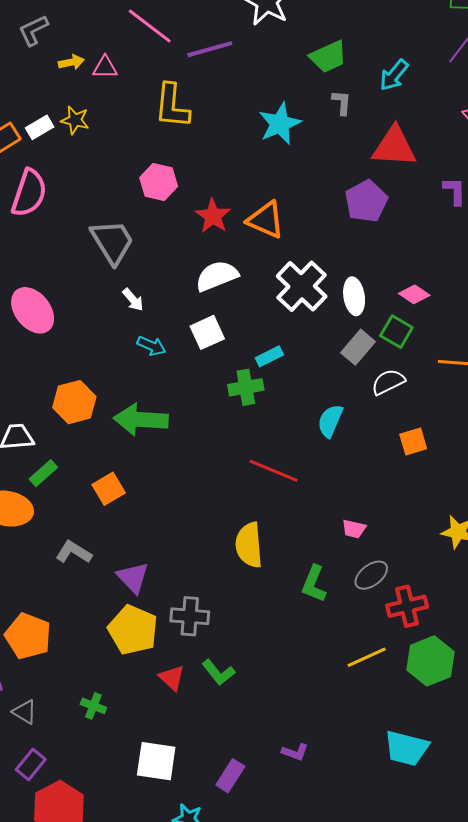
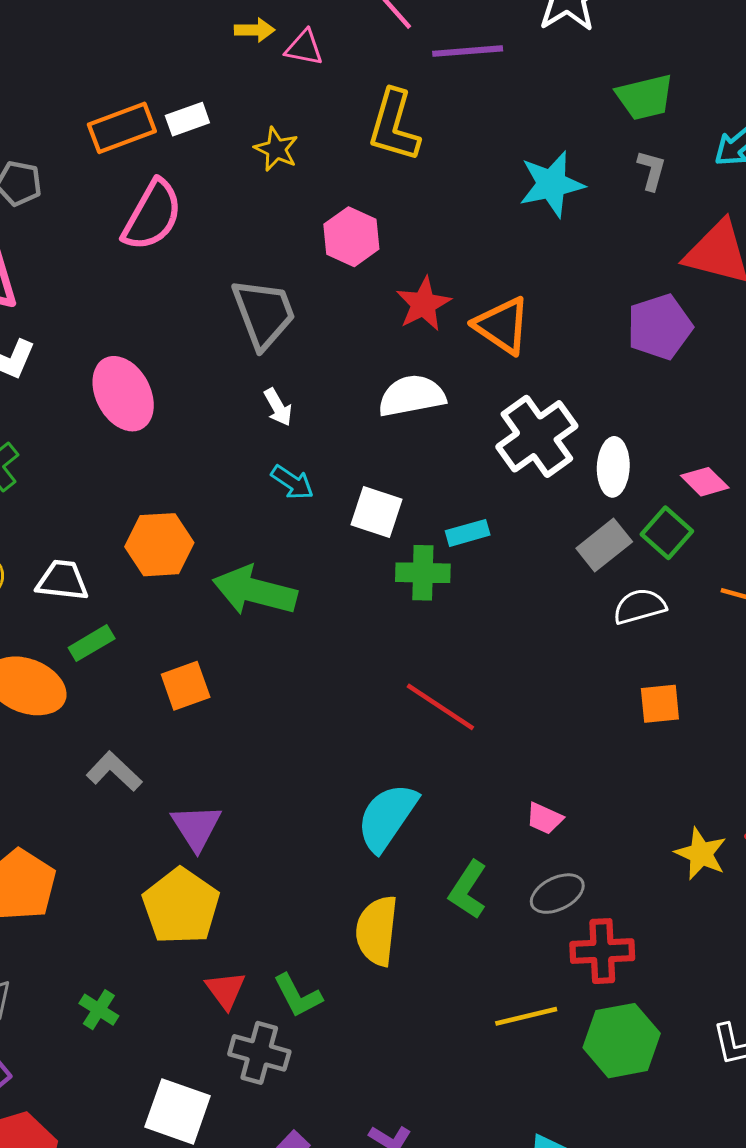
yellow star: (75, 120) -> (276, 149), moved
white square: (207, 332) -> (377, 512), moved, turned 32
cyan semicircle: (330, 421) -> (387, 817), moved, size x1.4
yellow semicircle: (249, 545) -> (377, 931), moved
gray cross: (190, 616) -> (259, 1053), moved

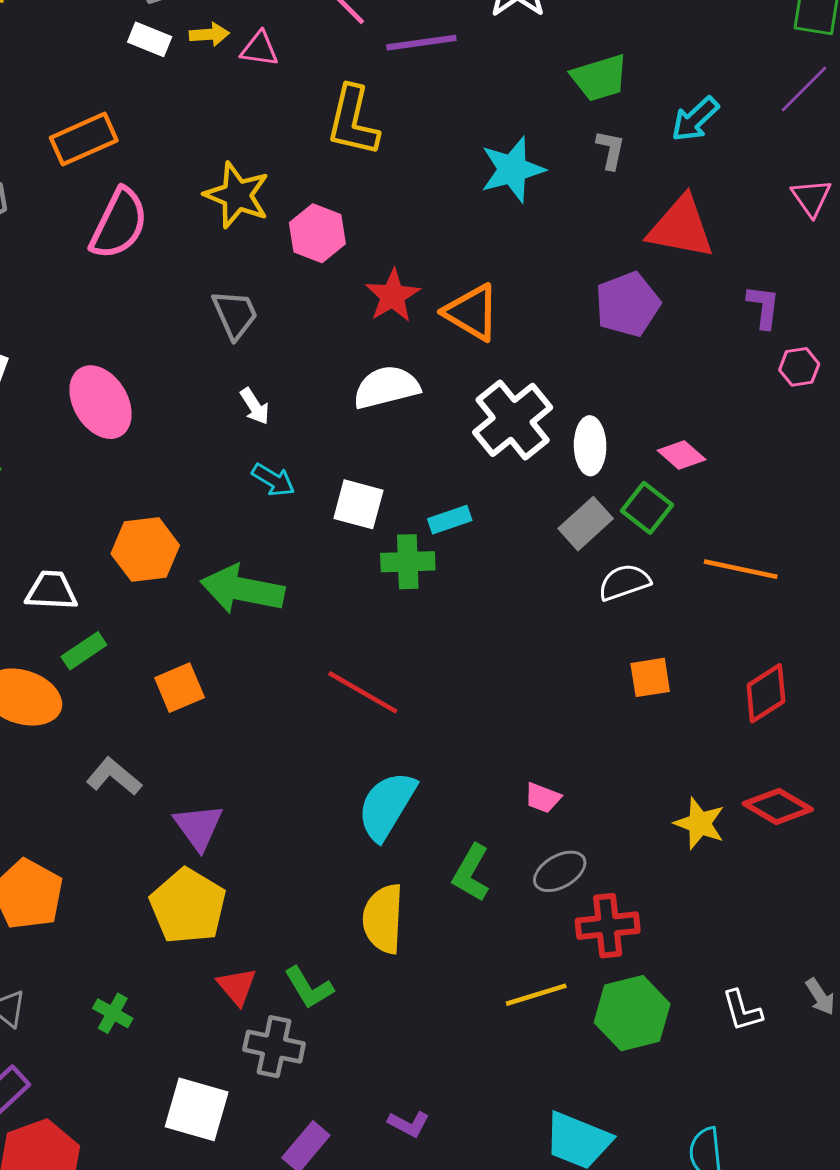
white rectangle: (187, 119) -> (150, 39), moved, turned 45
yellow star: (276, 149) -> (237, 195), moved, size x1.5
gray trapezoid: (264, 313) -> (235, 314), size x0.7
red line: (440, 707) -> (363, 692), moved

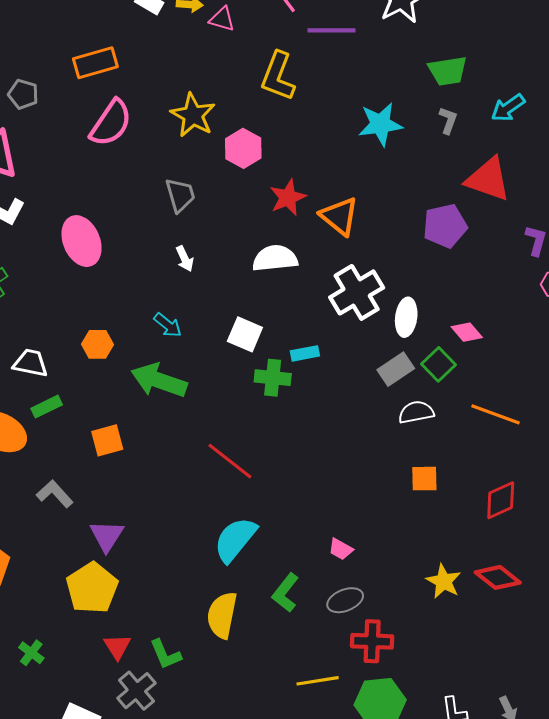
cyan arrow: (273, 480) -> (168, 325), moved
orange hexagon: (145, 549) -> (97, 344), size x0.7
gray cross: (274, 1047) -> (136, 691), turned 30

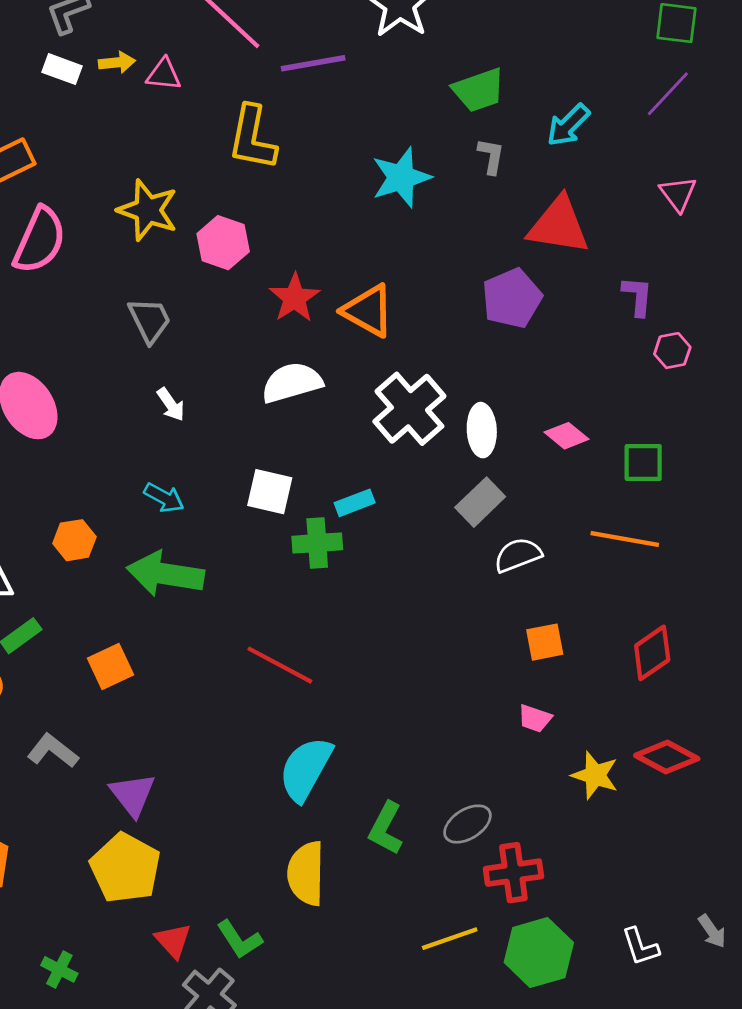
green square: (439, 364) -> (643, 463), moved, turned -36
pink trapezoid: (341, 549) -> (535, 718), moved

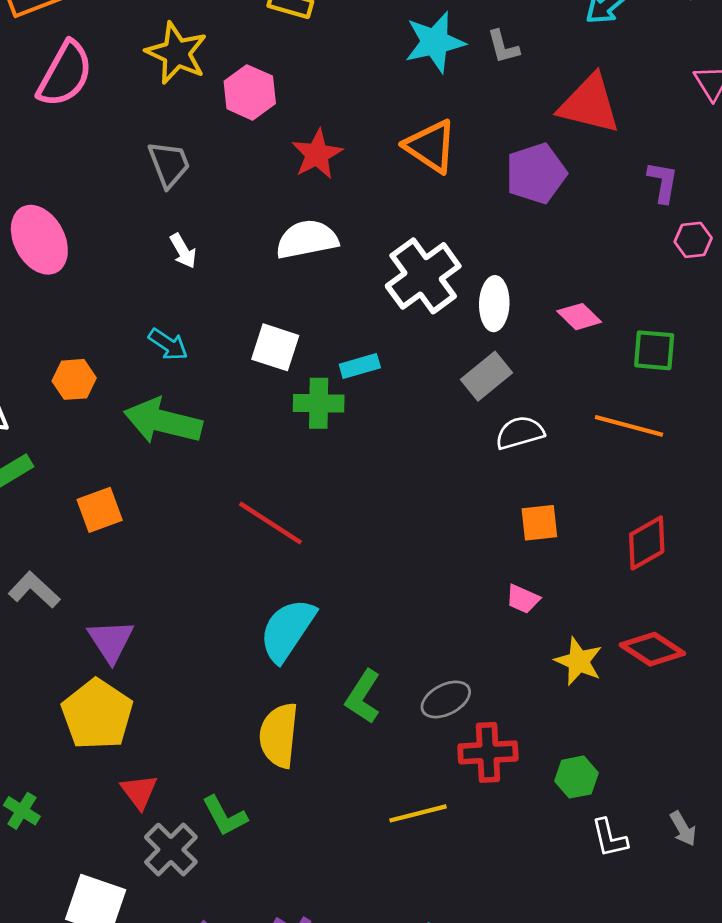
gray L-shape: (491, 156) -> (503, 47), moved, turned 150
orange triangle: (368, 311) -> (431, 146), moved
green L-shape: (239, 939) -> (225, 816), moved
green hexagon: (539, 953) -> (576, 777), moved, size x0.6

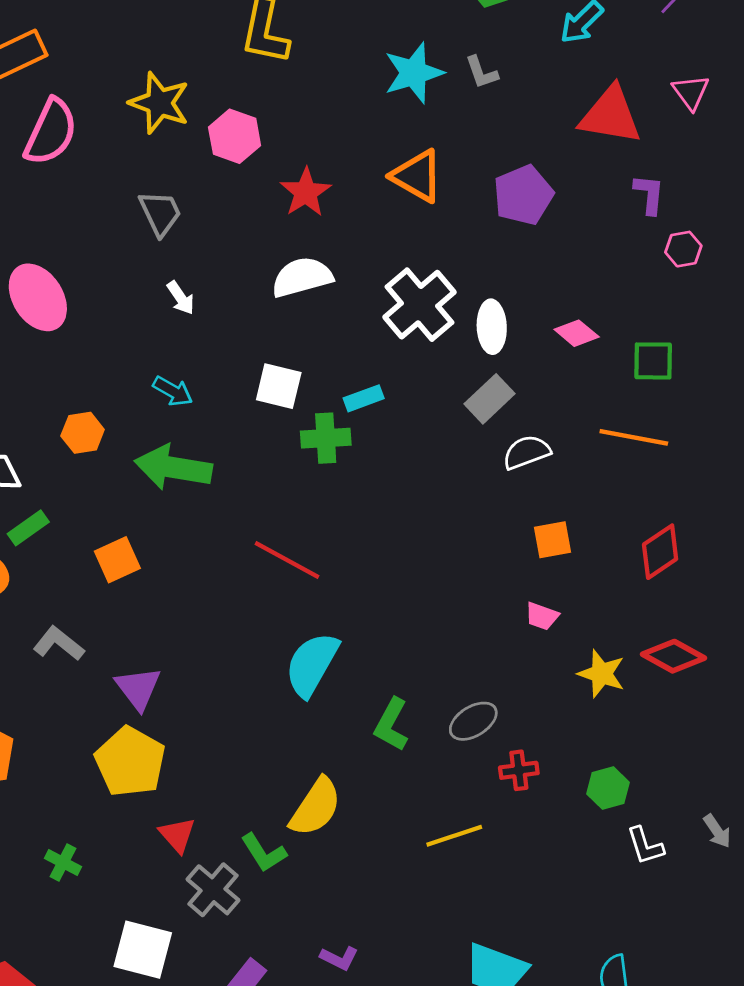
red triangle: (589, 104) -> (610, 115), moved
yellow semicircle: (279, 735) -> (316, 807), moved, turned -148
red cross: (488, 752) -> (519, 770), size x0.7

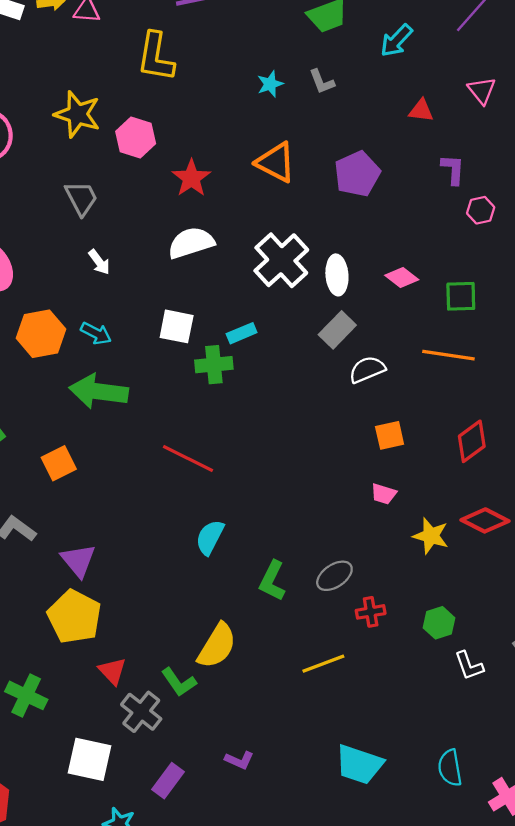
cyan star: (414, 73) -> (270, 84), size x0.6
red triangle: (610, 115) -> (421, 111), size x0.5
orange hexagon: (83, 433) -> (41, 334), moved, size x1.5
cyan semicircle: (312, 664) -> (210, 537), size x0.7
green cross: (63, 863) -> (26, 695), size x1.5

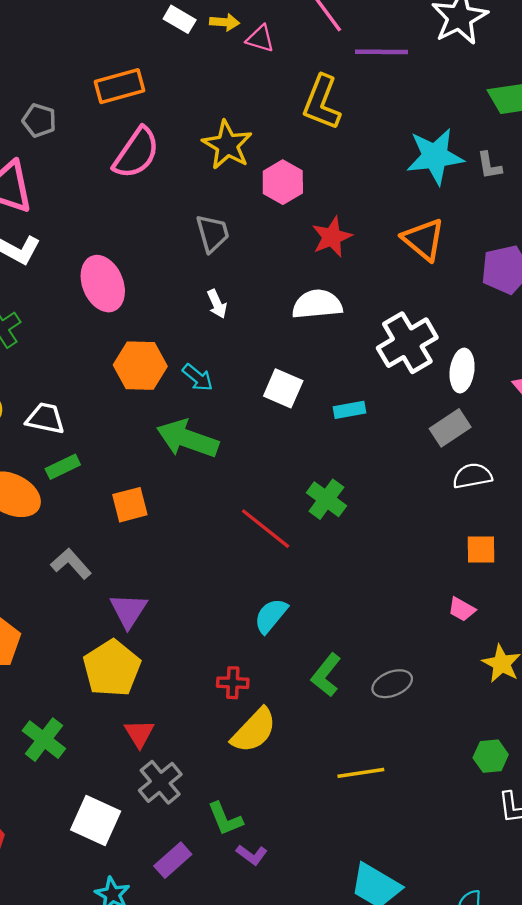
cyan star: (270, 84) -> (435, 156), size x2.0
green cross: (214, 365) -> (326, 499), moved, turned 30
red cross: (371, 612) -> (233, 683), moved
green L-shape: (179, 682) -> (225, 819), moved

